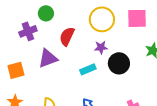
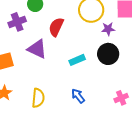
purple star: (101, 47) -> (108, 29), moved
purple triangle: (48, 58) -> (37, 49), turned 45

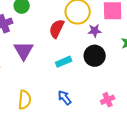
red semicircle: (56, 27) -> (57, 29), moved
purple triangle: (37, 49) -> (24, 51), turned 35

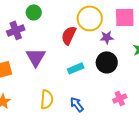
yellow semicircle: (25, 100) -> (47, 99), moved
pink cross: (108, 100) -> (120, 98), moved

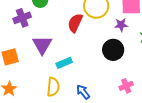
purple star: (107, 37) -> (121, 25), moved
cyan rectangle: (76, 68) -> (64, 63), moved

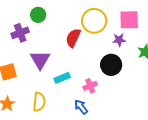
pink cross: (126, 86) -> (90, 86), moved
yellow semicircle: (53, 87) -> (39, 102), moved

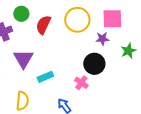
red semicircle: (73, 38) -> (43, 25), moved
pink cross: (90, 86) -> (81, 83), moved, turned -32

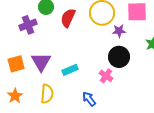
purple star: (102, 39) -> (119, 31), moved
purple triangle: (23, 59) -> (41, 62), moved

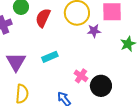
black circle: (119, 57) -> (101, 86), moved
cyan rectangle: (70, 70) -> (50, 57), moved

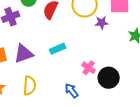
purple triangle: (16, 62) -> (24, 54), turned 40

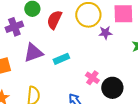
purple triangle: (24, 54) -> (33, 53), moved

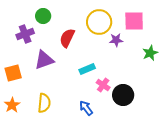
red semicircle: (54, 20) -> (67, 38), moved
cyan rectangle: (61, 59) -> (87, 69), moved

